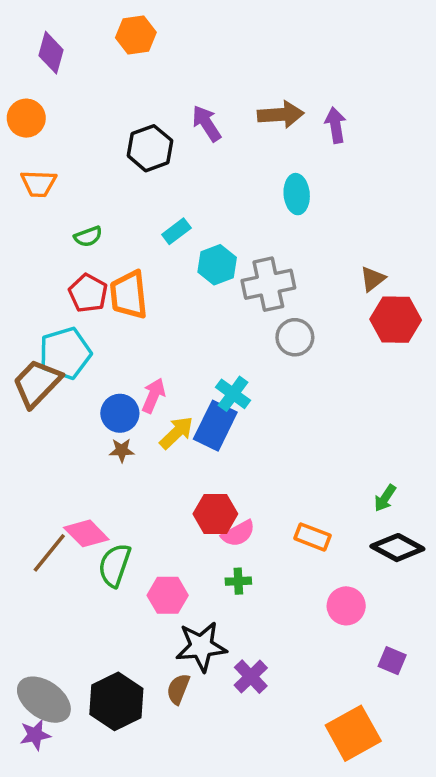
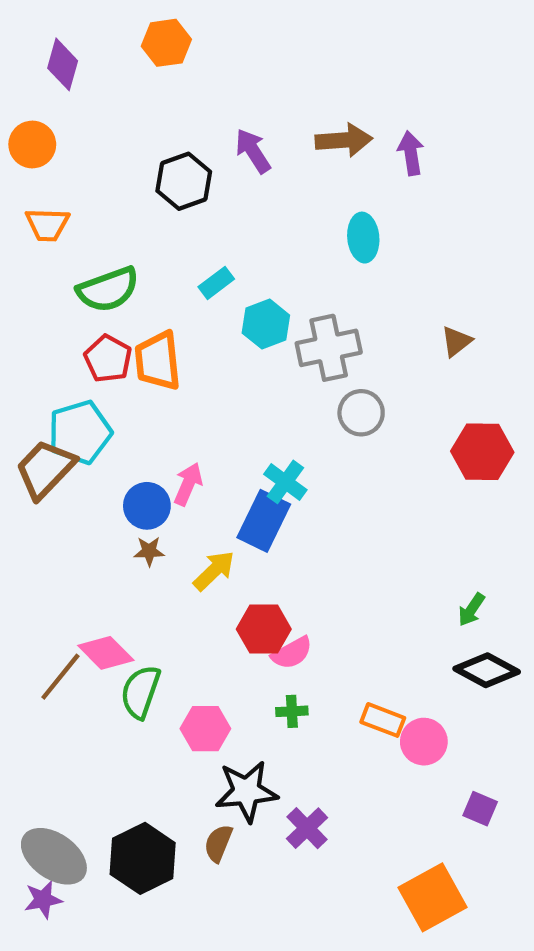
green semicircle: (88, 237) -> (108, 289), size x1.8
red hexagon: (396, 320) -> (482, 452), moved
yellow arrow: (176, 433) -> (214, 571), moved
orange rectangle: (313, 537) -> (383, 720), moved

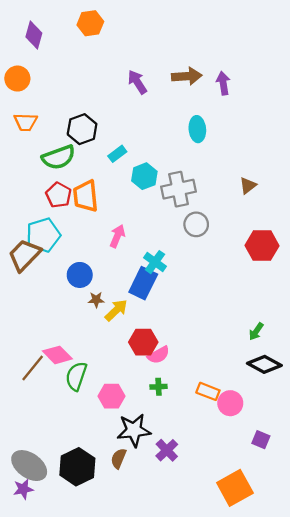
black hexagon: (184, 181) -> (82, 129), moved
pink arrow: (188, 484) -> (117, 236), moved
brown star: (149, 551) -> (96, 300), moved

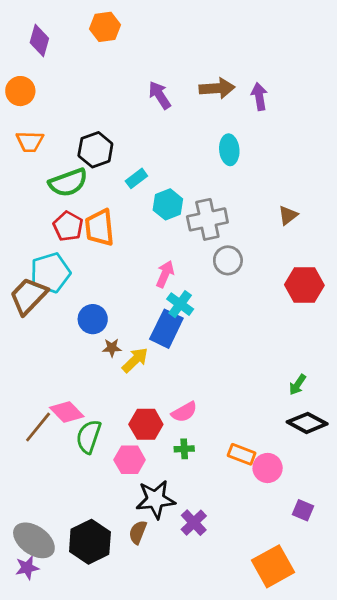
pink arrow: (117, 236) -> (165, 274), moved
red hexagon: (143, 342) -> (146, 424), moved

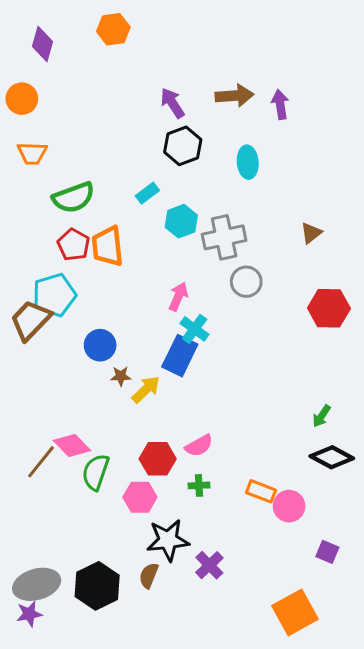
black hexagon: (95, 150) -> (183, 146), moved
gray ellipse: (34, 540) -> (37, 584), turned -51

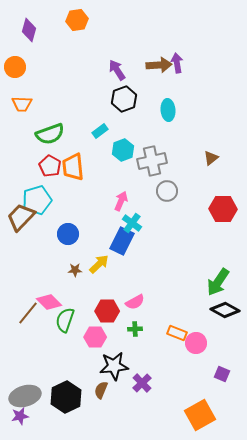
purple arrow: (280, 105) -> (177, 63), moved
brown star: (121, 376) -> (75, 270), moved
green arrow: (322, 416) -> (218, 282), size x1.8

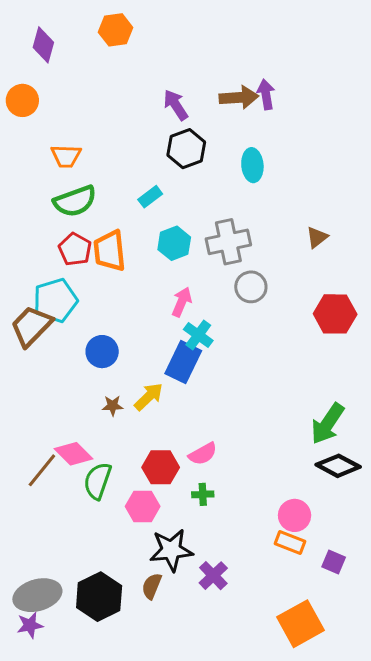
orange trapezoid: (22, 104) -> (66, 156), moved
cyan hexagon: (123, 150) -> (174, 243), moved
orange rectangle: (177, 333) -> (290, 542), moved

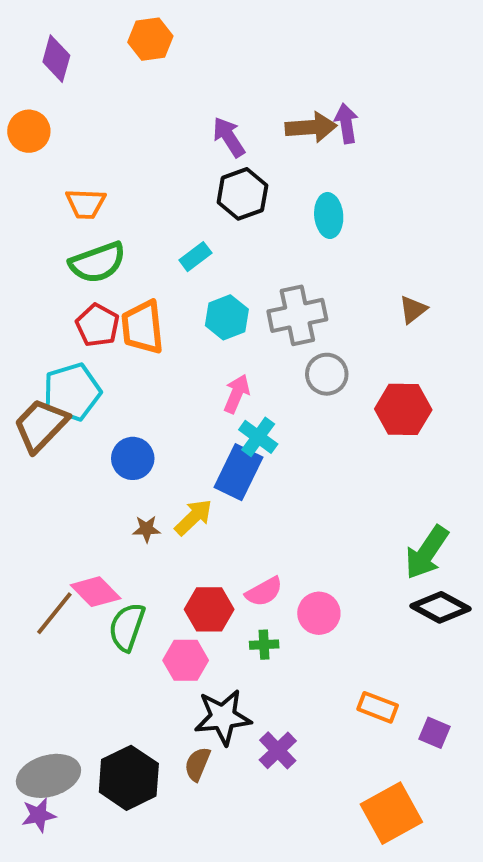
red hexagon: (335, 314) -> (403, 409), moved
pink circle: (295, 515) -> (319, 613), moved

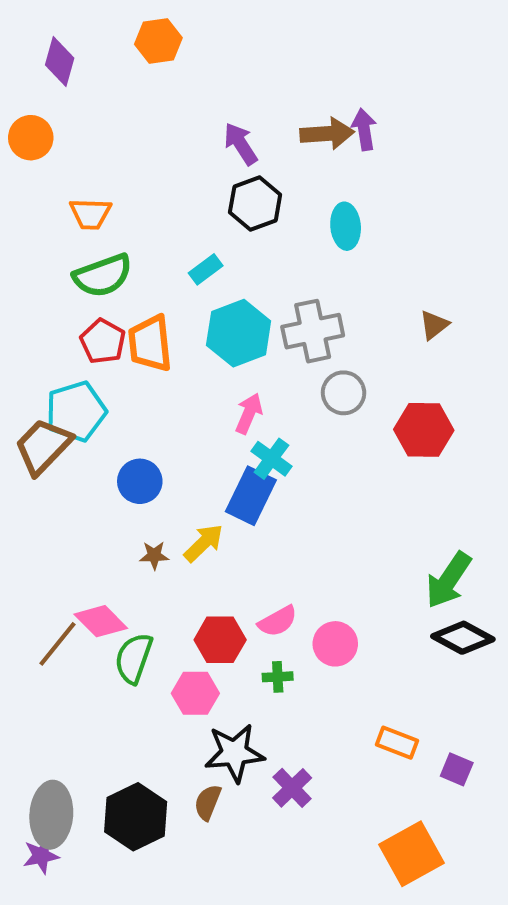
cyan hexagon: (227, 317) -> (239, 333), size x1.4
gray ellipse: (48, 776) -> (51, 815), turned -70

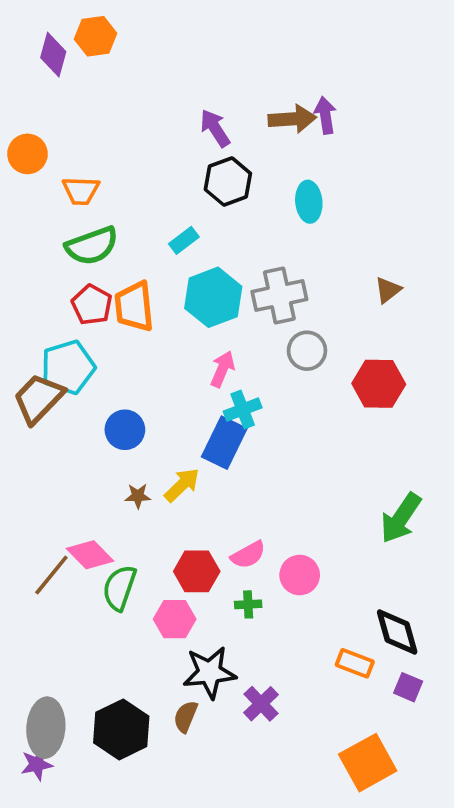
orange hexagon: (158, 41) -> (96, 36), moved
orange circle: (31, 138) -> (27, 154), moved
cyan cross: (271, 459) -> (243, 410), turned 33
black diamond: (463, 638) -> (397, 632), moved, turned 46

